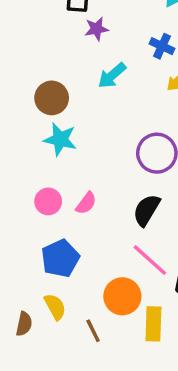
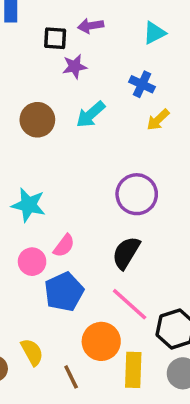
brown circle: (52, 98) -> (37, 120), moved
cyan star: (60, 139) -> (29, 205), moved
pink circle: (48, 201) -> (32, 262), moved
blue pentagon: (60, 258) -> (64, 292), moved

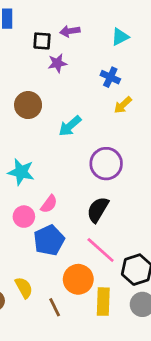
cyan arrow: (91, 114) -> (70, 126), moved

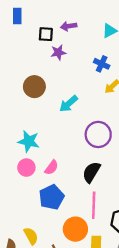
pink circle: (24, 217) -> (26, 168), moved
pink line: (101, 250) -> (94, 205), turned 50

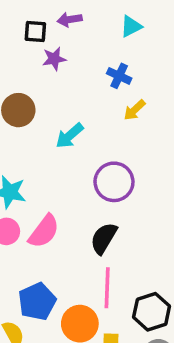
pink semicircle: (51, 168) -> (44, 231), size x1.5
blue pentagon: (51, 197) -> (37, 301), moved

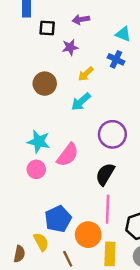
cyan triangle: (131, 26) -> (123, 34), moved, turned 49
black square: (35, 31) -> (47, 28), moved
yellow arrow: (134, 110) -> (86, 74), moved
pink semicircle: (44, 231) -> (68, 155), moved

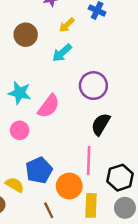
pink circle: (36, 169) -> (20, 130), moved
black semicircle: (105, 174) -> (101, 124), moved
yellow semicircle: (41, 242) -> (15, 185), moved, turned -30

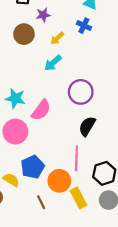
brown circle: (26, 35) -> (24, 34), moved
pink circle: (20, 130) -> (15, 132), size x1.5
yellow rectangle: (91, 205) -> (79, 198), turned -30

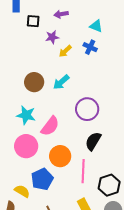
brown circle: (24, 34) -> (34, 82), moved
yellow arrow: (57, 38) -> (65, 51), moved
orange circle: (59, 181) -> (60, 156), moved

